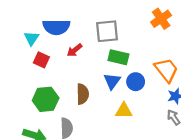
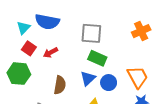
red arrow: (75, 50) -> (50, 53), moved
green hexagon: (46, 99) -> (19, 74), moved

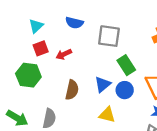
blue semicircle: (47, 22) -> (74, 23), moved, size x0.7
red square: (29, 48) -> (41, 48), turned 32
green rectangle: (97, 58) -> (126, 65), moved, turned 30

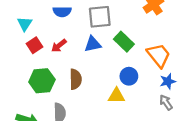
green hexagon: (28, 75) -> (42, 81), moved
blue triangle: (103, 84) -> (93, 44), moved, turned 42
blue circle: (125, 90) -> (129, 76), moved

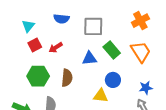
blue triangle: (93, 44) -> (89, 58), moved
orange trapezoid: (159, 55) -> (141, 52), moved

